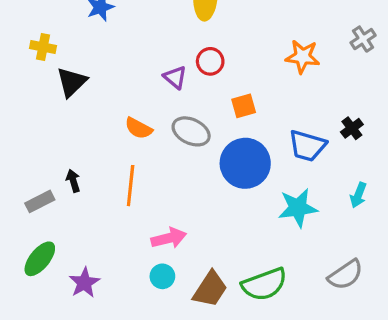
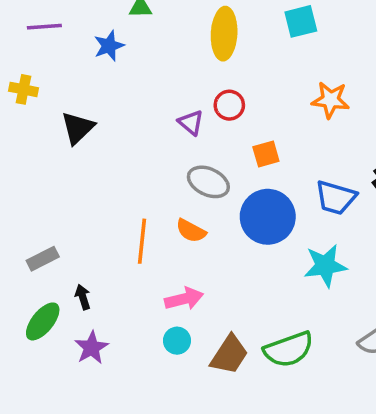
yellow cross: (43, 47) -> (23, 89), moved
orange semicircle: (139, 128) -> (191, 231), moved
black arrow: (73, 181) -> (83, 297), moved

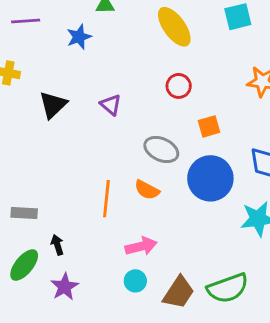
yellow ellipse: (224, 34) -> (174, 27), turned -39
purple triangle: (191, 123) -> (111, 105), moved
gray rectangle: (43, 259) -> (24, 213), turned 30

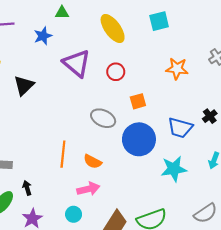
purple triangle: (111, 105) -> (77, 63), moved, size x1.8
orange semicircle: (147, 190) -> (93, 161), moved
cyan circle: (135, 281) -> (74, 214), moved

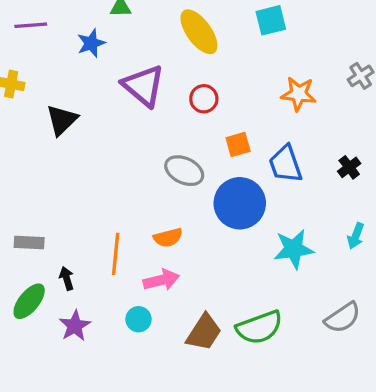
blue trapezoid: (180, 128) -> (285, 164), moved, turned 55
orange line: (63, 154) -> (116, 254), moved
orange semicircle: (93, 161) -> (168, 238), turned -42

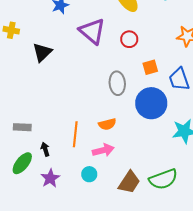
gray ellipse: (184, 171) -> (117, 83), turned 60

